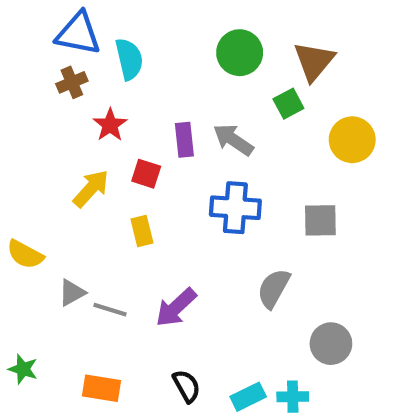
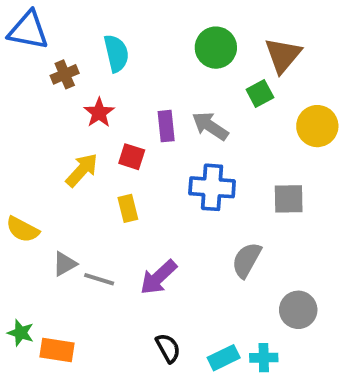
blue triangle: (78, 34) -> (28, 30), moved
orange rectangle: (102, 388) -> (57, 350), moved

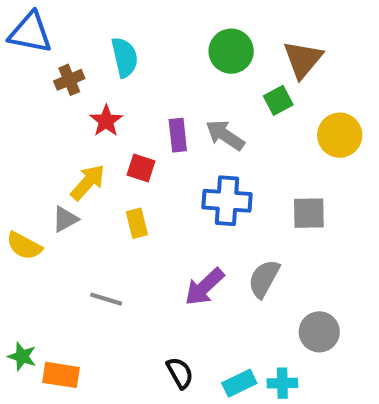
gray triangle: (65, 264) -> (65, 219), moved
purple arrow: (158, 277) -> (204, 287), moved

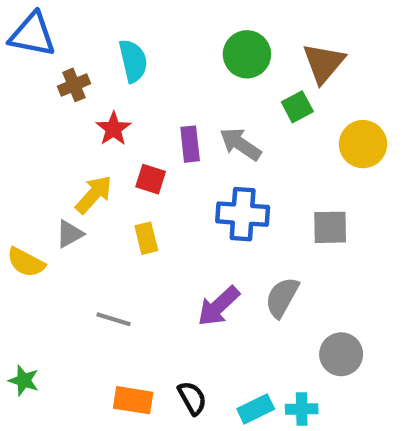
orange rectangle: (61, 375) -> (133, 400), moved

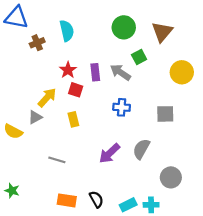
green square: (297, 107) -> (139, 57), moved
red star: (113, 129) -> (68, 70), moved
blue cross: (243, 214) -> (122, 107), size x0.7

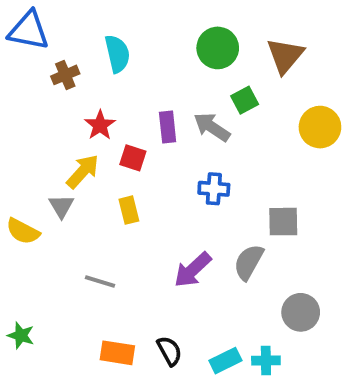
red star: (68, 70) -> (100, 125), moved
gray square: (165, 114) -> (283, 222), moved
gray triangle: (35, 117) -> (61, 206), turned -32

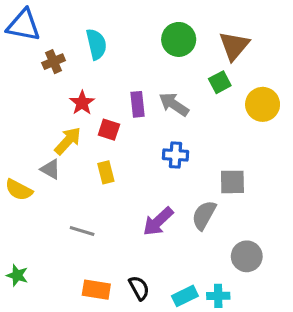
green square: (245, 100) -> (220, 82), moved
gray triangle: (61, 206) -> (50, 169), turned -30

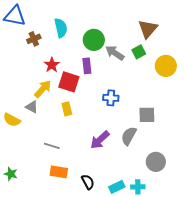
green circle: (179, 39) -> (94, 40), moved
gray arrow: (174, 104) -> (115, 53), moved
red square: (109, 130) -> (69, 82), size x1.5
orange rectangle: (96, 290) -> (59, 172), moved

